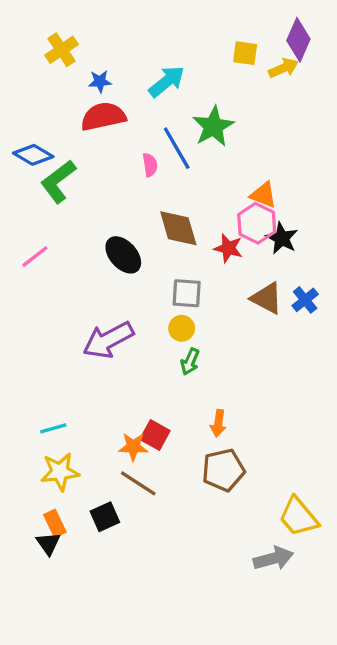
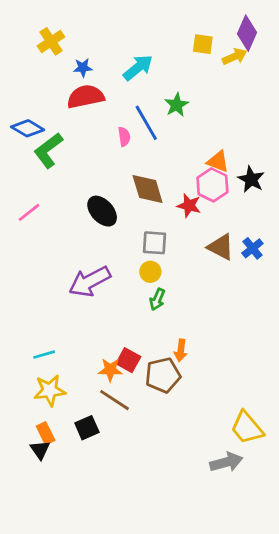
green star: (213, 126) -> (177, 105), size x0.7
black star: (282, 238) -> (251, 179), moved
brown pentagon: (223, 470) -> (163, 375), moved

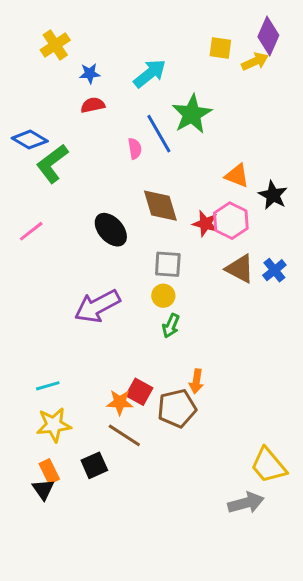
red semicircle: (86, 97) -> (93, 105), size x0.6
green star: (177, 105) -> (192, 114), size x1.5
pink hexagon: (212, 185) -> (231, 221), moved

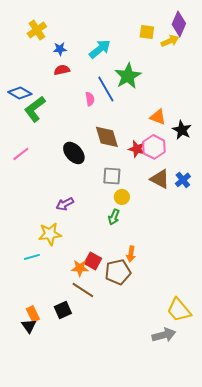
yellow circle: (163, 296) -> (122, 197), moved
purple arrow: (97, 306) -> (65, 204), size x0.6
yellow star: (54, 425) -> (50, 234), moved

